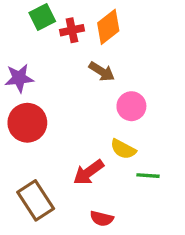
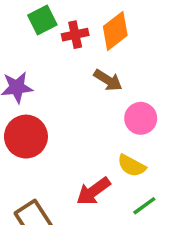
green line: (148, 176) -> (144, 206), moved, turned -40

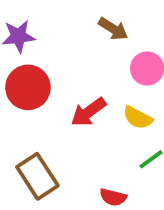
red arrow: (93, 191) -> (89, 112), moved

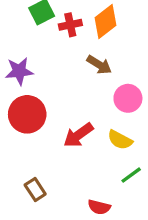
brown rectangle: (37, 176) -> (35, 189), size x0.6

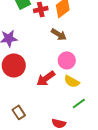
pink circle: (128, 98) -> (67, 60), moved

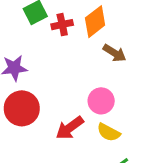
brown arrow: (59, 34) -> (115, 53), moved

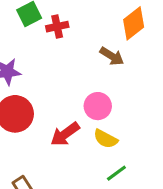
orange diamond: (95, 22) -> (134, 23), moved

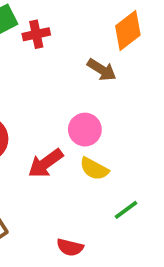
green line: (116, 173) -> (126, 210), moved

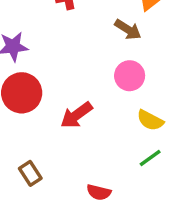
pink circle: (85, 130) -> (130, 76), moved
yellow semicircle: (94, 169) -> (150, 120), moved

